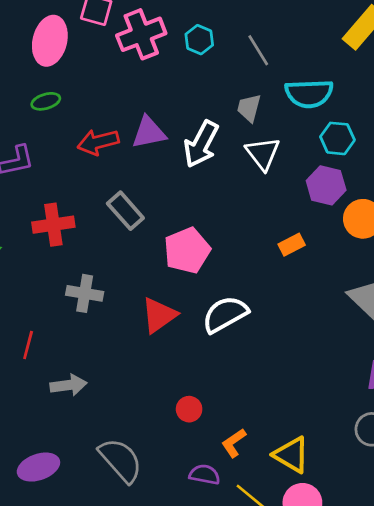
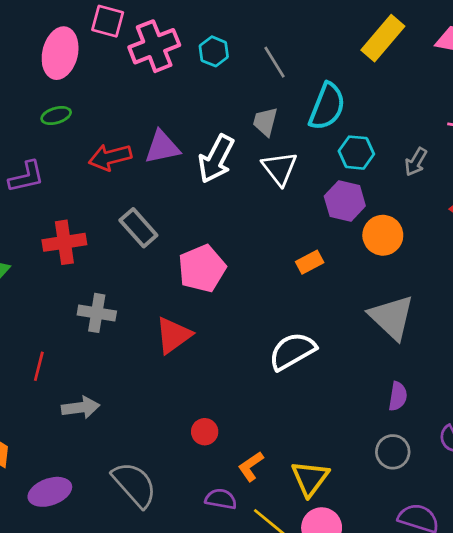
cyan semicircle: (309, 93) -> (327, 106), turned -66
white semicircle: (225, 314) -> (292, 351), moved
yellow triangle: (291, 455) -> (310, 478), turned 36

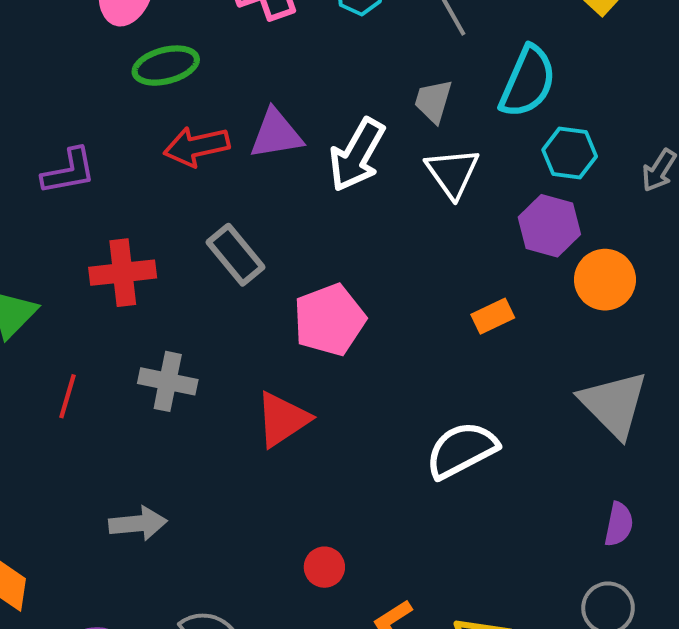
green ellipse: (56, 115) -> (166, 66), moved, size x1.4
red line: (39, 366) -> (68, 396), moved

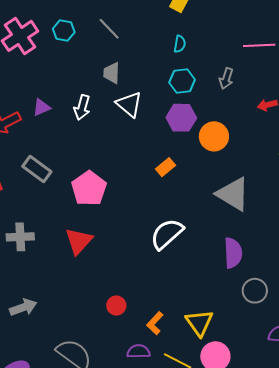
cyan semicircle: (528, 82) -> (180, 44), moved, size x0.5
purple triangle: (276, 134) -> (41, 107), size x0.7
white arrow: (357, 155) -> (82, 107), size x0.7
purple semicircle: (619, 524) -> (233, 253), moved, size x1.4

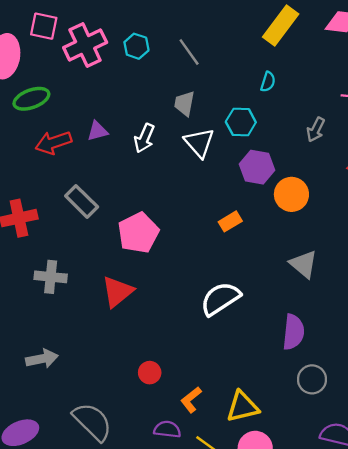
cyan hexagon: (182, 81) -> (241, 122), moved
gray triangle: (233, 194) -> (304, 264), size x0.7
yellow triangle: (199, 323) -> (243, 407), turned 44

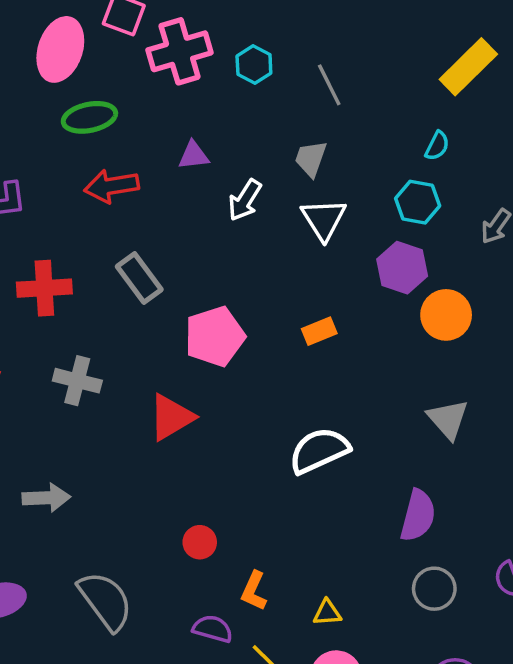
cyan hexagon: (241, 122) -> (418, 202), moved
purple triangle: (98, 131) -> (194, 155), moved
orange rectangle: (230, 221) -> (319, 331), moved
orange L-shape: (191, 400) -> (254, 591), turned -36
yellow triangle: (243, 407) -> (327, 613), size x0.6

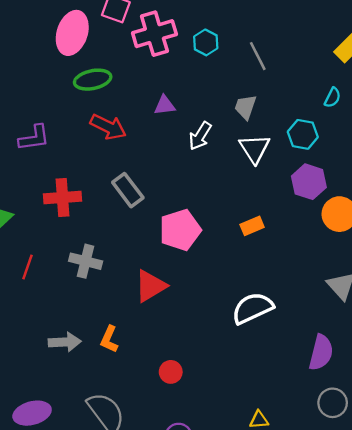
red arrow: (112, 186) -> (108, 127), turned -144
cyan hexagon: (418, 202) -> (303, 134), moved
orange L-shape: (254, 591) -> (109, 339), moved

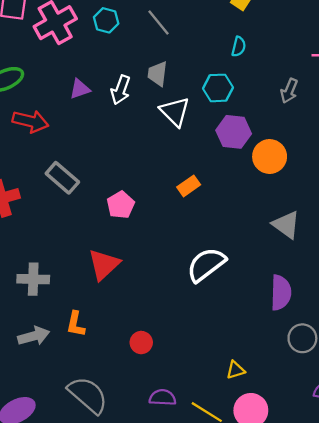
white arrow: (200, 136) -> (121, 90), moved
pink pentagon: (180, 230) -> (121, 205), size x0.7
gray cross: (86, 261) -> (33, 279), moved

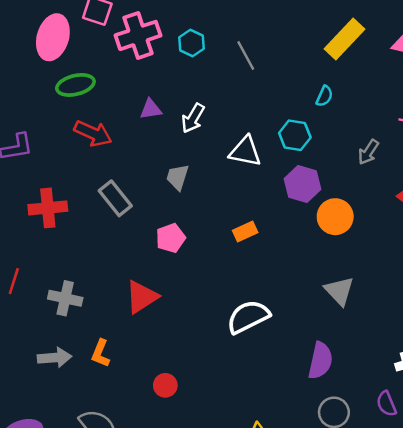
gray trapezoid: (157, 74) -> (178, 177), moved
white triangle: (175, 112) -> (245, 152), turned -44

